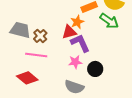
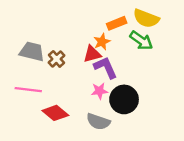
pink line: (36, 55) -> (28, 90), moved
black circle: (95, 69) -> (124, 99), size x1.5
red diamond: (27, 78) -> (55, 113), moved

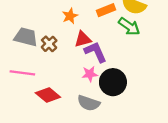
orange star: (102, 42) -> (70, 16), moved

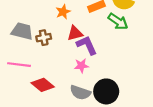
brown cross: (49, 44) -> (44, 38), turned 32
black circle: (113, 82) -> (106, 91), moved

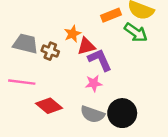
orange star: (63, 12) -> (73, 34), moved
brown cross: (44, 38) -> (50, 51), turned 32

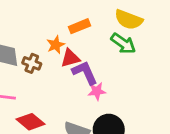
orange rectangle: (111, 15) -> (80, 26), moved
pink star: (94, 83) -> (97, 91), moved

